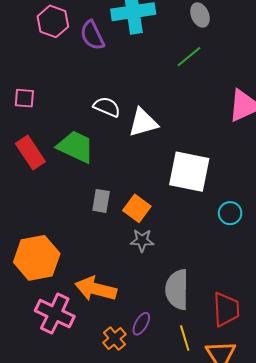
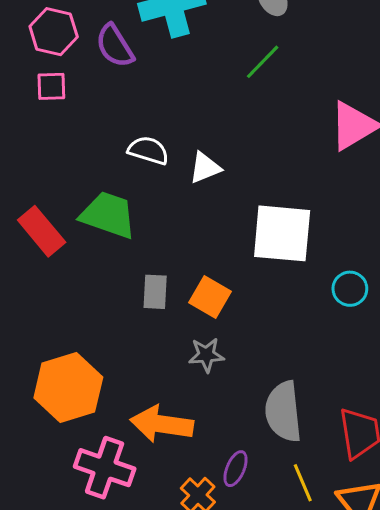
pink square: (24, 98) -> (51, 86), moved
white triangle: (143, 123) -> (205, 168), size x0.7
gray star: (142, 240) -> (206, 355), moved

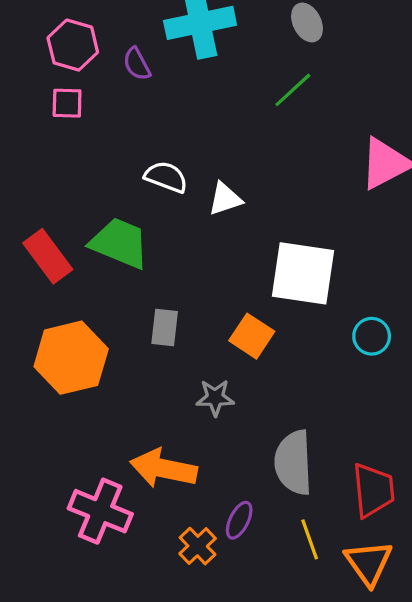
purple semicircle: (115, 46) -> (137, 64), size x0.7
orange square: (210, 297) -> (252, 336), moved
orange hexagon: (68, 388) -> (71, 358), moved

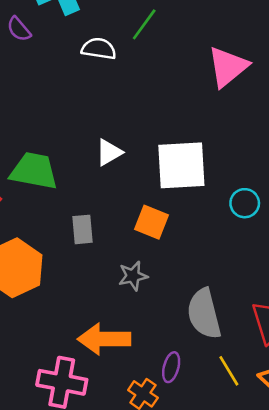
white semicircle: (166, 177) -> (99, 49), moved
white triangle: (225, 199) -> (109, 152), moved

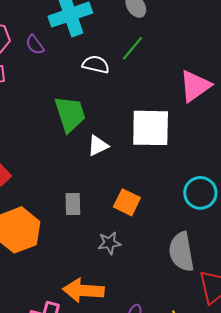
white square: (181, 165) -> (151, 128), moved
green trapezoid: (34, 171) -> (70, 114), moved, turned 57
cyan circle: (245, 203) -> (200, 193), size x1.4
gray semicircle: (204, 314) -> (181, 252), moved

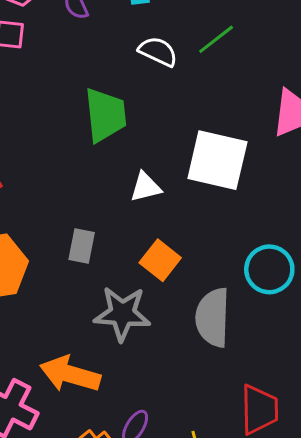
white triangle: (98, 146) -> (146, 187), moved
gray star: (109, 243) -> (122, 314), size x1.6
gray semicircle: (181, 252) -> (213, 317), moved

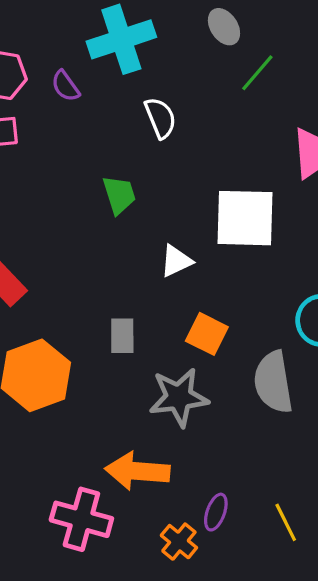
green line: (216, 39) -> (257, 73), moved
white semicircle: (158, 51) -> (160, 118), turned 54
green trapezoid: (105, 115) -> (119, 195), size x0.7

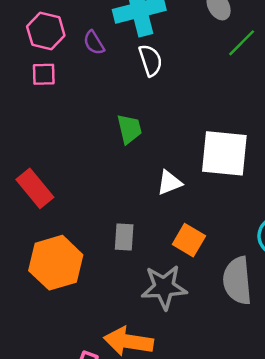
white semicircle: (160, 118) -> (150, 60), moved

